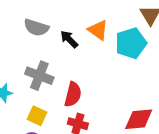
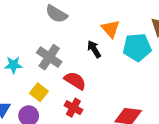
black arrow: (69, 39) -> (94, 49), moved
red semicircle: (73, 94) -> (75, 81), turned -85

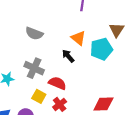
yellow square: (39, 92) -> (39, 96), moved
red cross: (73, 108) -> (60, 104), turned 32

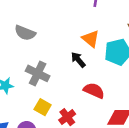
gray semicircle: (34, 33) -> (25, 33), moved
red semicircle: (57, 83) -> (94, 91), moved

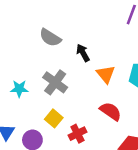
orange triangle: (91, 39) -> (106, 74), moved
black arrow: (78, 60) -> (83, 53), moved

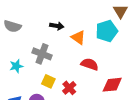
gray semicircle: (50, 38) -> (12, 26), moved
black arrow: (83, 53) -> (57, 26), turned 144

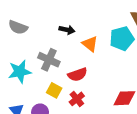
red semicircle: (90, 64) -> (78, 75), moved, turned 138
cyan star: (16, 66) -> (20, 72), size x1.5

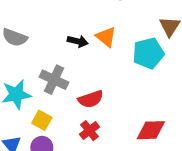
orange triangle: (90, 44) -> (106, 37), moved
yellow square: (54, 90) -> (42, 120), moved

